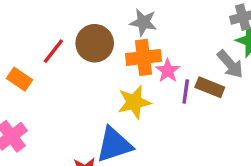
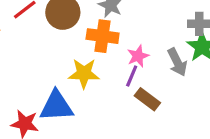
pink star: (168, 71) -> (138, 56), moved
brown rectangle: (210, 87) -> (147, 99), moved

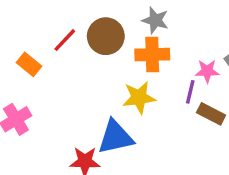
pink star: (138, 56) -> (207, 71), moved, turned 30

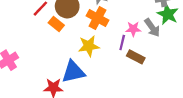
orange cross: (152, 55) -> (97, 18), turned 30
orange rectangle: (29, 64) -> (56, 24), moved

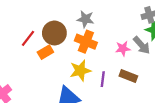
orange rectangle: (56, 24) -> (45, 52), turned -64
purple line: (122, 42) -> (103, 79), moved

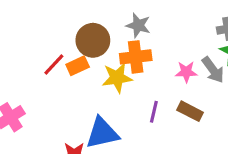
red line: (28, 38) -> (54, 65), moved
orange cross: (86, 42) -> (136, 57), turned -35
yellow star: (80, 71) -> (117, 78), moved

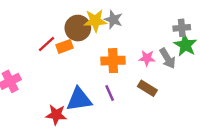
orange cross: (136, 57) -> (113, 61), moved
yellow star: (117, 78) -> (95, 21), moved
purple line: (154, 112) -> (110, 93), moved, turned -42

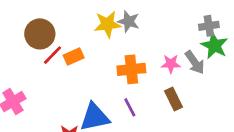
brown circle: (78, 28) -> (40, 34), moved
brown rectangle: (147, 88) -> (174, 99), turned 36

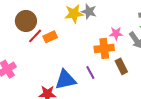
pink star: (171, 64) -> (116, 33), moved
orange cross: (131, 69) -> (104, 48), moved

